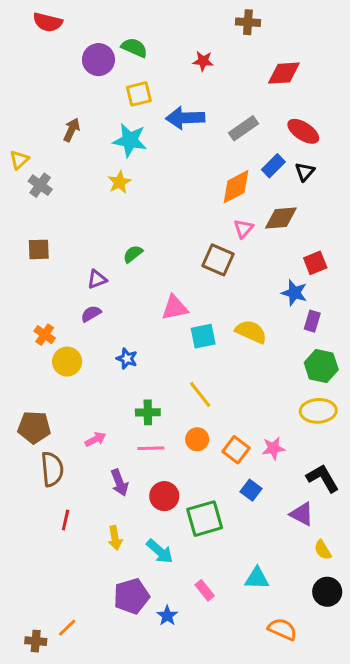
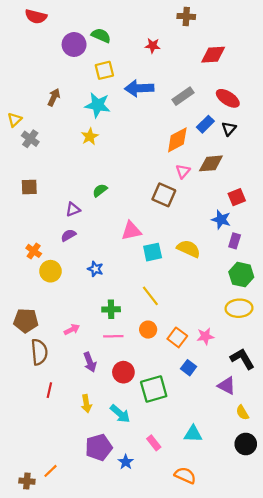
orange semicircle: (282, 629) -> (185, 475), moved

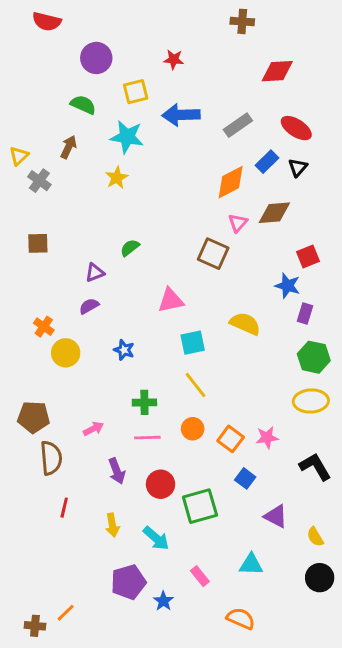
green semicircle: (101, 36) -> (83, 105), moved
red star: (153, 46) -> (174, 59), moved
brown arrow: (54, 97) -> (69, 147), moved
cyan square: (153, 252) -> (193, 343), moved
purple triangle: (227, 386) -> (276, 516), moved

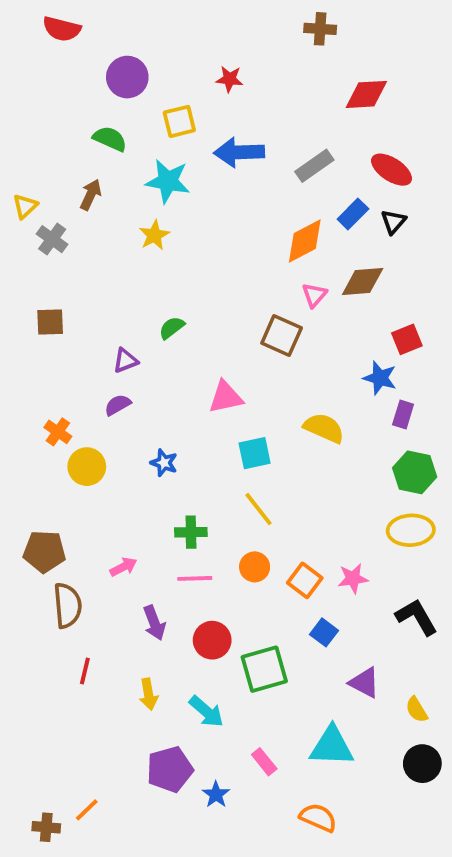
cyan triangle: (251, 565) -> (332, 746), size x1.4

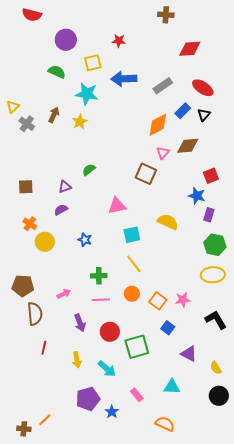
brown arrow: (91, 195) -> (54, 115), moved
brown square: (50, 322) -> (26, 187), moved
cyan triangle: (332, 746) -> (172, 387), size x0.7

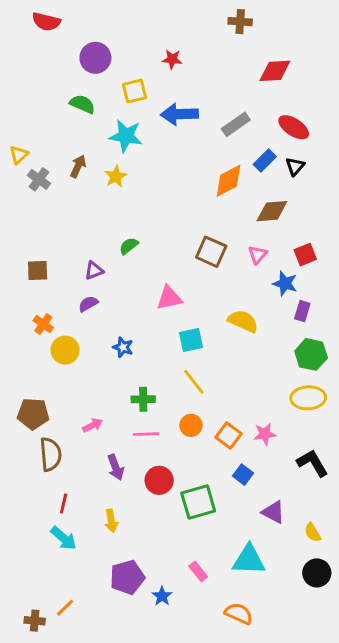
pink triangle: (163, 153) -> (257, 255), moved
cyan arrow: (107, 369) -> (64, 538), moved
cyan triangle: (172, 387) -> (249, 560), size x1.4

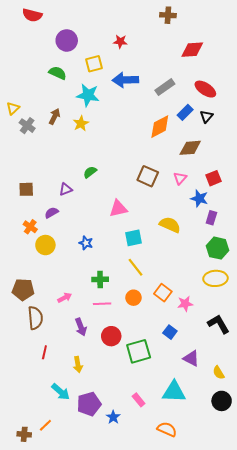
purple semicircle: (88, 304) -> (51, 213), moved
orange square: (229, 435) -> (163, 293), moved
cyan arrow: (64, 538) -> (61, 392), moved

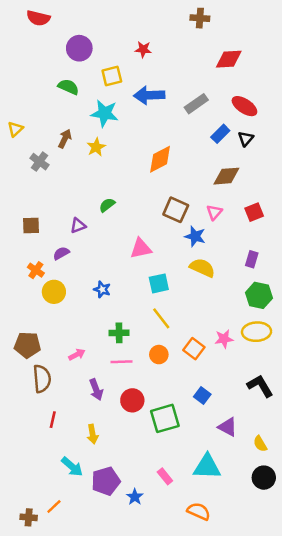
gray cross: (27, 126) -> (39, 162), moved
orange diamond: (160, 127) -> (160, 159), moved
blue star: (199, 198) -> (195, 236), moved
pink star: (185, 304) -> (224, 339), moved

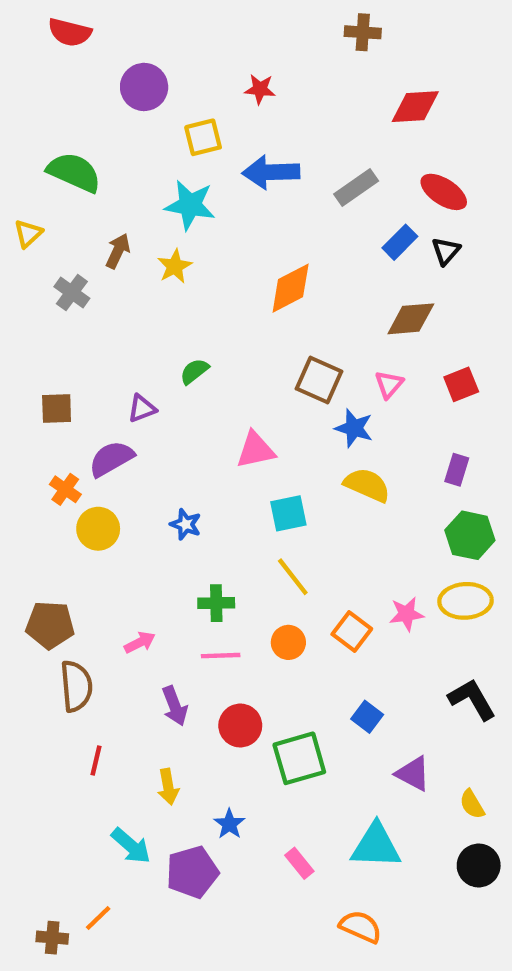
green semicircle: (68, 87) -> (74, 172), moved, size x1.4
purple semicircle: (61, 253) -> (111, 459), size x1.5
blue star: (135, 497) -> (229, 824), moved

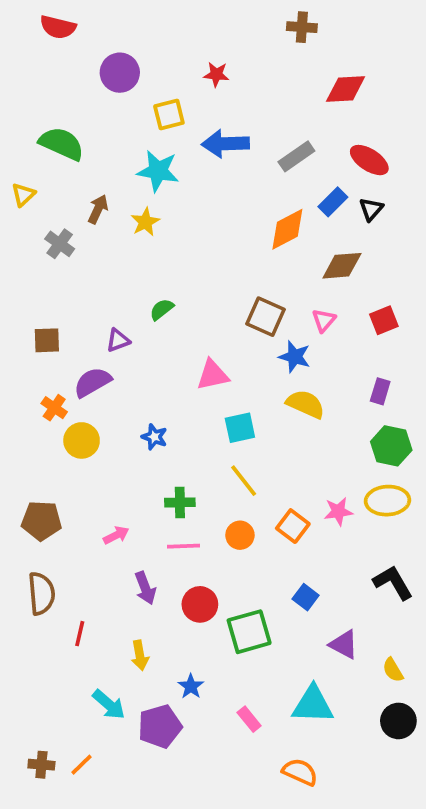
orange diamond: (291, 288) -> (287, 229), moved
brown semicircle: (76, 686) -> (41, 593), moved
brown cross: (52, 938) -> (41, 765), moved

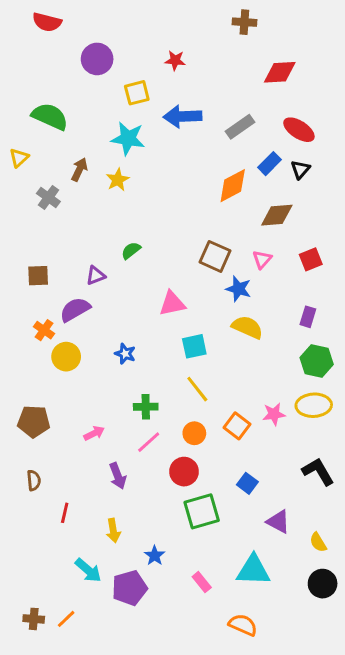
pink line: (184, 546) -> (149, 442), turned -40
brown semicircle: (41, 593) -> (34, 480), size x0.6
red circle: (200, 604) -> (184, 472), moved

